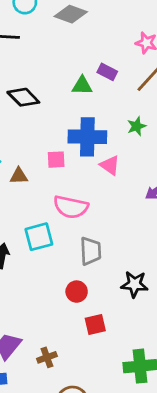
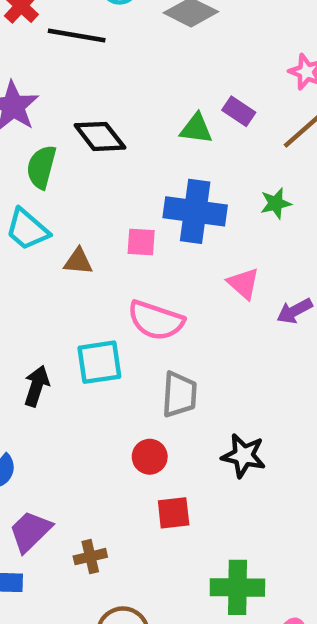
pink triangle: (110, 165) -> (243, 283), moved

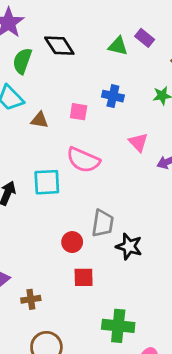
blue cross: (195, 211) -> (113, 96), size x0.6
gray trapezoid: (179, 394) -> (103, 223), moved

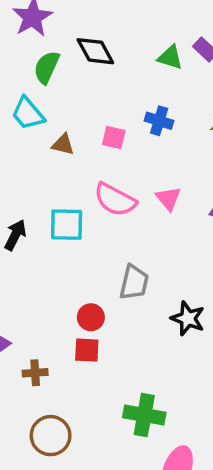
pink triangle: (138, 142) -> (168, 198), moved
red circle: (72, 242) -> (91, 317), moved
black star: (129, 246) -> (188, 318), moved
red square: (84, 277) -> (87, 350), moved

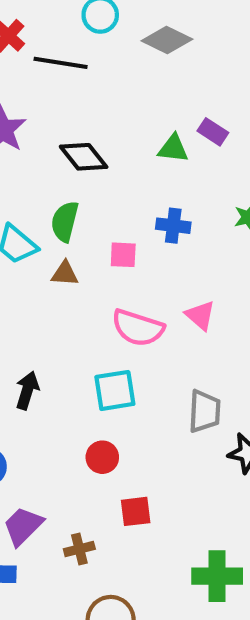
green semicircle: (47, 67) -> (65, 221), moved
cyan square: (67, 225) -> (115, 390), moved
gray trapezoid: (134, 282) -> (205, 411), moved
red circle: (91, 317) -> (102, 457), moved

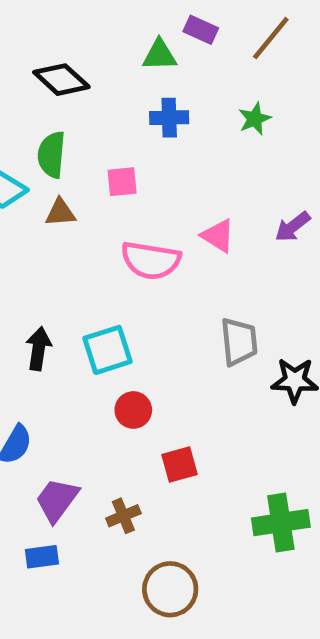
blue cross: (173, 226) -> (169, 118), moved
cyan square: (115, 390) -> (107, 350), moved

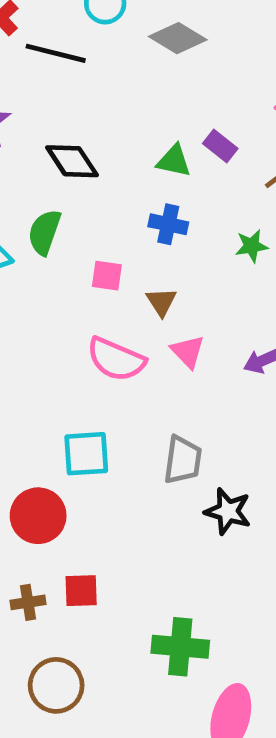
brown triangle: (60, 213) -> (161, 302), moved, turned 48
cyan square: (107, 350) -> (86, 454), moved
red circle: (133, 410) -> (38, 516), moved, size x1.5
red square: (180, 465) -> (81, 591), moved

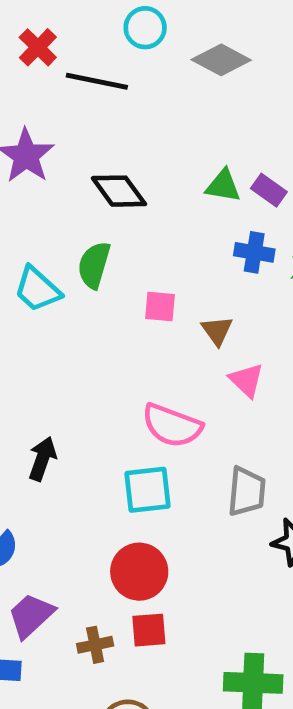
purple rectangle: (220, 146) -> (269, 190), moved
blue cross: (168, 224) -> (254, 252), moved
pink semicircle: (116, 359) -> (172, 425), moved
red circle: (38, 516) -> (139, 572), moved

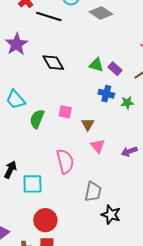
green semicircle: (94, 265) -> (37, 119), moved
pink semicircle: (172, 425) -> (65, 161), turned -130
cyan square: (148, 490) -> (33, 184), moved

